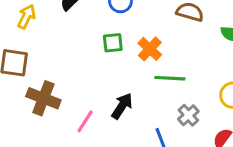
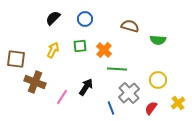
yellow arrow: (26, 17) -> (53, 50), moved
gray cross: (188, 115) -> (129, 93), size x1.5

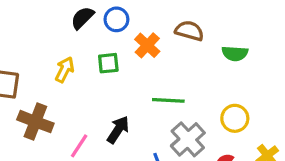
black semicircle: (53, 18) -> (82, 18), moved
orange cross: (104, 50) -> (147, 45), moved

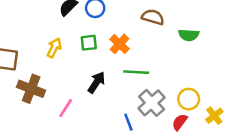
orange cross: (147, 45) -> (119, 44), moved
yellow circle: (235, 118) -> (189, 99), moved
black arrow: (118, 130) -> (96, 82), moved

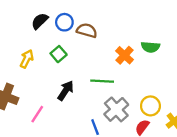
brown semicircle: (153, 17) -> (87, 30), moved
green square: (89, 43) -> (59, 54), turned -35
orange cross: (119, 44) -> (125, 55), moved

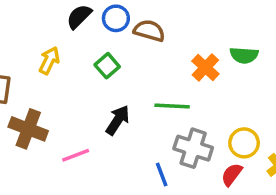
yellow arrow: (27, 59) -> (49, 60), moved
gray cross: (116, 109) -> (193, 148), turned -30
pink line: (37, 114) -> (76, 155), turned 36

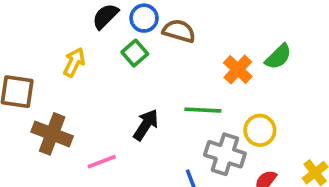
green semicircle: (244, 55) -> (278, 57), turned -48
green square: (107, 66) -> (135, 53), moved
yellow circle: (244, 143) -> (260, 130), moved

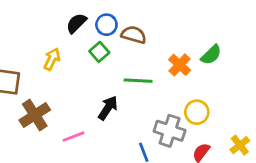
green line: (203, 110) -> (138, 81), moved
brown cross: (52, 134) -> (35, 115), turned 36

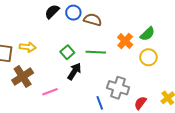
green square: (99, 52) -> (67, 52), moved
yellow arrow: (52, 59) -> (28, 47), moved, turned 70
yellow circle: (197, 112) -> (148, 57), moved

